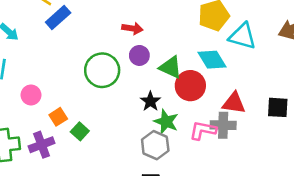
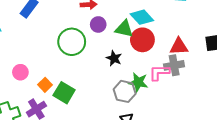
cyan diamond: (212, 60) -> (142, 17), moved
green star: (166, 122) -> (138, 82), moved
green square: (80, 131) -> (64, 93), size x1.5

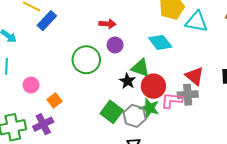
green triangle: (124, 29) -> (140, 68), moved
red circle: (142, 40) -> (153, 86), moved
red triangle: (179, 46) -> (195, 76), turned 36
green square: (64, 93) -> (112, 112), moved

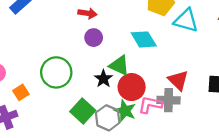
green circle: (86, 60) -> (56, 72), moved

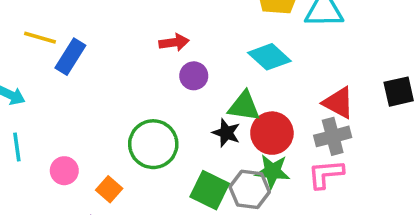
pink L-shape: (150, 105) -> (326, 174), moved

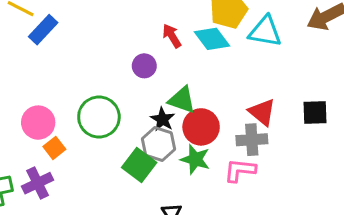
red arrow: (174, 42) -> (172, 36), moved, turned -125
cyan diamond: (269, 57) -> (212, 39), moved
pink circle: (64, 171) -> (38, 123), moved, size x1.4
gray hexagon: (250, 189) -> (159, 144), moved

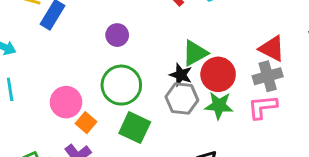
purple circle: (144, 66) -> (117, 35), moved
green triangle: (182, 100) -> (195, 53), turned -36
green square: (139, 165) -> (135, 128), moved

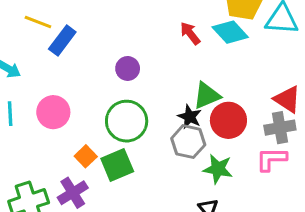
pink circle: (66, 102) -> (53, 112), moved
green star: (219, 106) -> (218, 169), moved
green square: (135, 128) -> (117, 165), moved, turned 36

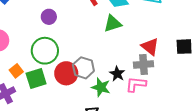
green triangle: (207, 96) -> (113, 24), moved
black star: (190, 117) -> (117, 74), moved
red circle: (228, 120) -> (66, 73), moved

